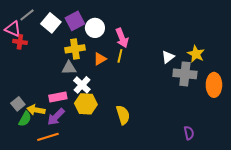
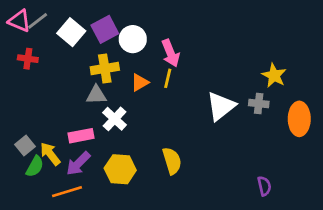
pink triangle: (13, 29) -> (19, 21), moved
white triangle: (168, 57) -> (221, 106), moved, size x1.6
gray cross: (185, 74) -> (259, 103), size x0.6
yellow hexagon: (86, 104) -> (120, 169), moved
yellow arrow: (36, 110) -> (50, 154), turned 42

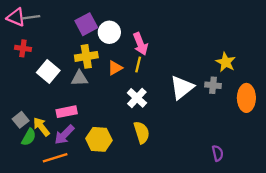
gray line: (38, 21) -> (31, 17), turned 30
white square: (71, 32) -> (48, 71), moved
white cross: (115, 119) -> (137, 98), moved

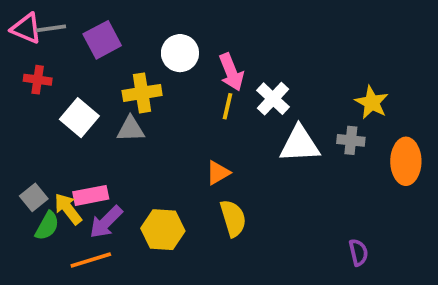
purple square: (86, 24) -> (102, 40), moved
orange triangle: (115, 68) -> (218, 173), moved
white triangle: (182, 88) -> (300, 144), turned 35
white cross: (137, 98) -> (273, 99), moved
pink rectangle: (67, 112) -> (91, 195), moved

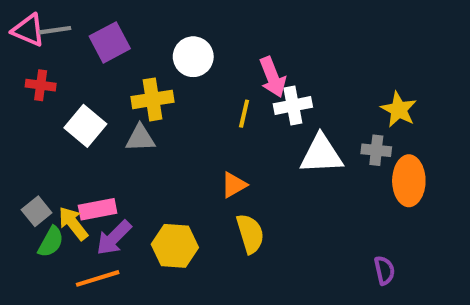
pink arrow: (231, 72) -> (273, 77), moved
white cross: (273, 99) -> (293, 106), turned 36
orange ellipse: (406, 161) -> (409, 181), moved

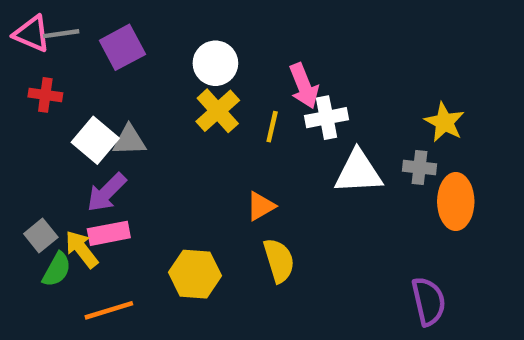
yellow cross: (153, 99) -> (218, 111), moved, turned -33
gray triangle: (140, 138) -> (129, 140), moved
purple arrow: (114, 238) -> (107, 192), moved
purple semicircle: (384, 270) -> (429, 301), size x1.5

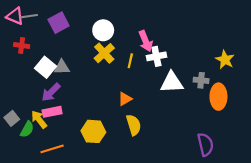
yellow star: (444, 122) -> (225, 60), moved
gray square: (41, 236) -> (12, 118), moved

